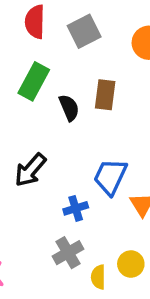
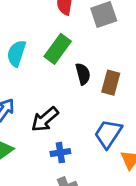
brown rectangle: (105, 95) -> (111, 83), moved
blue cross: (76, 208) -> (60, 153), moved

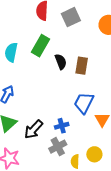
black arrow: (45, 119) -> (34, 129), moved
blue cross: (60, 153) -> (62, 126), moved

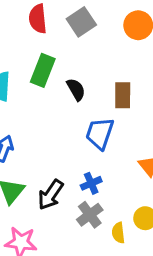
brown rectangle: (82, 66) -> (123, 95), moved
blue trapezoid: (84, 103) -> (100, 133), moved

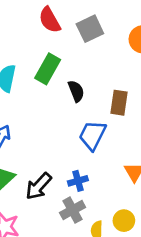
red semicircle: (38, 19) -> (50, 20), turned -32

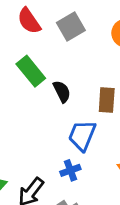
green rectangle: (48, 69) -> (31, 71), turned -64
blue cross: (78, 181) -> (70, 170), moved

